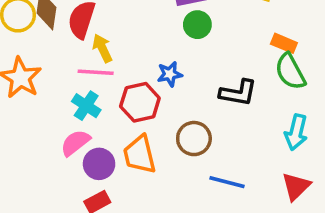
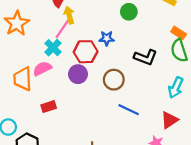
pink line: (96, 72) -> (62, 29), turned -70
orange trapezoid: (140, 155) -> (23, 79), moved
purple circle: (99, 164) -> (78, 74), moved

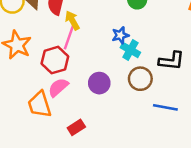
cyan cross: (53, 48) -> (130, 50), moved
red hexagon: (86, 52) -> (55, 60), moved
black L-shape: (146, 57) -> (171, 61), moved

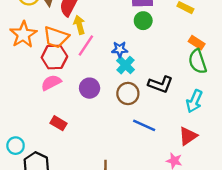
pink line: (69, 38) -> (86, 45), moved
orange trapezoid: (40, 104) -> (56, 37), moved, turned -68
red rectangle: (76, 127) -> (58, 123), turned 49

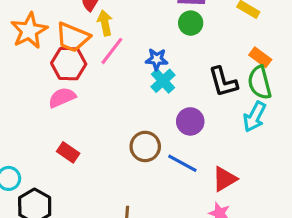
black L-shape: (160, 84) -> (223, 82), moved, turned 50
purple circle: (90, 88) -> (190, 121), moved
brown circle: (128, 93) -> (145, 146), moved
cyan arrow: (194, 101) -> (254, 117), moved
red triangle: (188, 136) -> (225, 179), moved

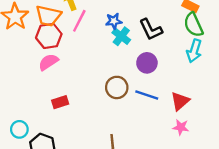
black L-shape: (223, 82) -> (151, 30), moved
red rectangle: (68, 152) -> (60, 102), turned -42

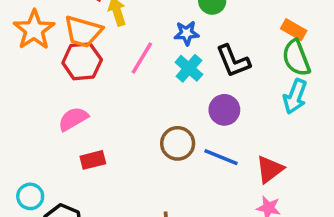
pink line: (79, 21) -> (142, 58), moved
blue star: (114, 21) -> (187, 33), moved
pink semicircle: (48, 62) -> (73, 119), moved

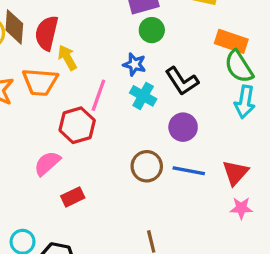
orange rectangle: (294, 30) -> (231, 41), size x1.4
blue star: (187, 33) -> (134, 64), turned 30
red hexagon: (82, 61) -> (77, 125), moved

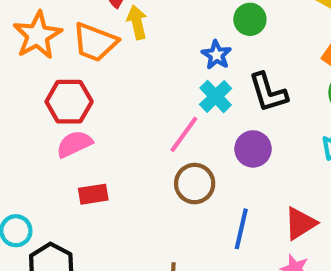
pink line: (98, 95) -> (184, 134), moved
red hexagon: (77, 125) -> (69, 102), moved
blue line: (189, 171) -> (241, 229), moved, turned 76

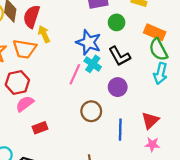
green circle: (250, 19) -> (117, 22), moved
blue star: (216, 55) -> (89, 42), size x1.6
pink line: (184, 134) -> (75, 74), moved

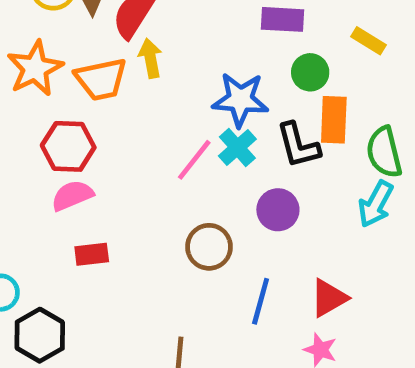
orange rectangle: (155, 32) -> (334, 120), moved, turned 55
blue star: (89, 42) -> (240, 100), turned -30
orange trapezoid: (24, 49) -> (101, 79), turned -35

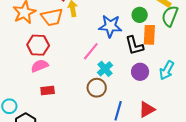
cyan cross: (237, 147) -> (105, 69), moved
green semicircle: (384, 152) -> (170, 16), moved, turned 35
purple circle: (278, 210) -> (140, 72), moved

